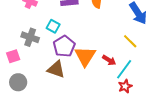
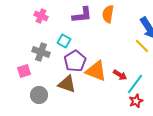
yellow line: (130, 41) -> (142, 46), moved
orange triangle: (85, 56) -> (96, 71), turned -40
gray circle: (18, 82) -> (39, 95), moved

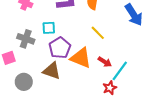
cyan square: (64, 41) -> (49, 28), turned -32
yellow line: (142, 46) -> (98, 33), moved
red star: (136, 101) -> (110, 88), moved

